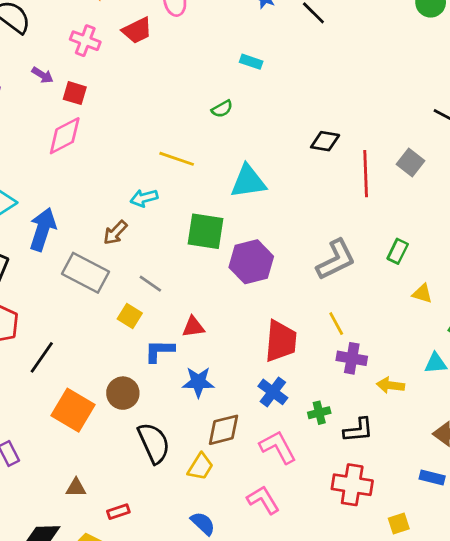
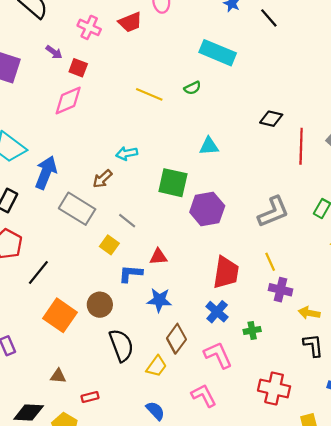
cyan rectangle: (251, 62) -> (218, 53), size x2.0
yellow line: (177, 159) -> (149, 94), moved
cyan triangle: (248, 182) -> (209, 146), size x0.7
brown diamond: (223, 430) -> (176, 339), turned -44
black L-shape: (358, 430) -> (313, 345), moved, turned -95

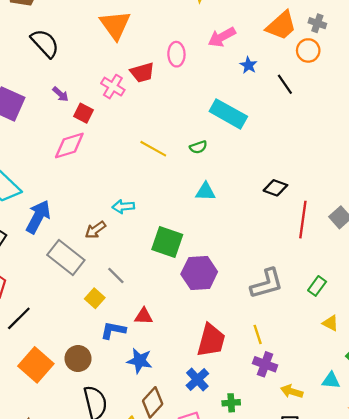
pink cross: (89, 27) -> (113, 87), moved
cyan triangle: (209, 146) -> (205, 192), moved

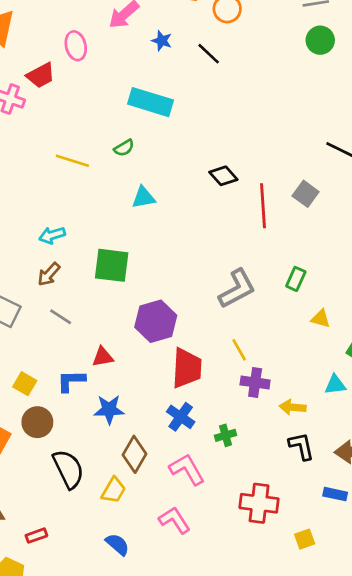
black diamond: (275, 188) -> (223, 176), turned 40
brown arrow: (95, 230) -> (49, 274), moved
purple hexagon: (199, 273) -> (156, 321), moved
yellow square: (95, 298) -> (25, 384), moved

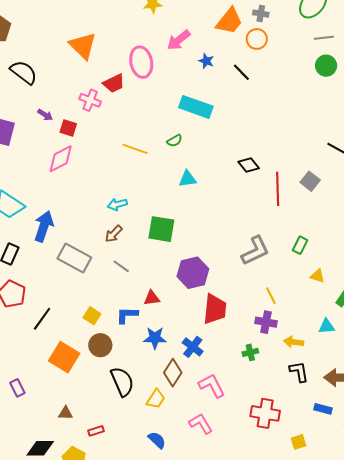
pink ellipse: (76, 46) -> (141, 62), size x1.4
yellow line: (239, 350) -> (271, 296), moved
blue cross: (181, 417) -> (193, 347), moved
green cross: (226, 435) -> (250, 352), moved

